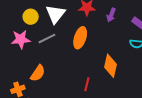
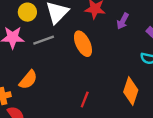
orange ellipse: (80, 38) -> (83, 44), turned -50
orange diamond: (110, 66) -> (131, 91), moved

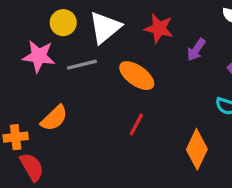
orange ellipse: (83, 44) -> (137, 76), turned -35
red line: (85, 99) -> (136, 124), moved

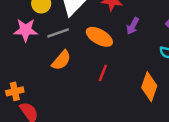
purple arrow: (196, 50) -> (133, 26), moved
orange semicircle: (54, 118) -> (61, 60), moved

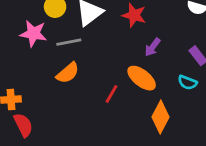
orange ellipse: (99, 37) -> (142, 78), moved

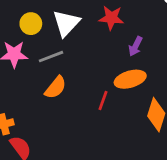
orange ellipse: (142, 78) -> (130, 79), turned -44

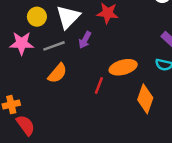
purple arrow: (135, 46) -> (85, 40), moved

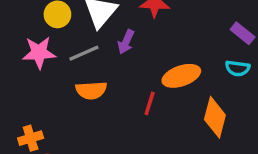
orange semicircle: (57, 73) -> (91, 90), turned 50

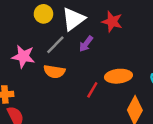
pink star: (39, 53) -> (23, 56), moved
gray line: (84, 53) -> (55, 45), turned -35

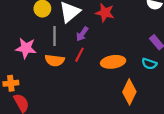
gray line: (55, 45) -> (54, 36), turned -42
red line: (92, 90) -> (79, 55), moved

